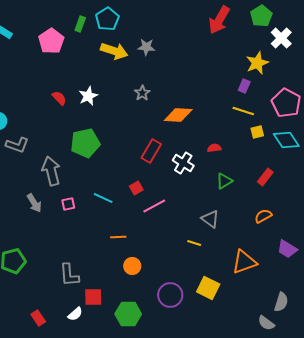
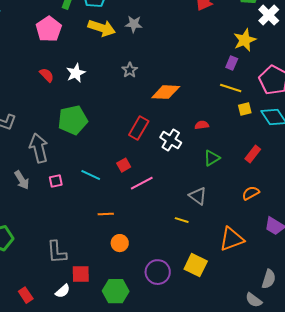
pink pentagon: (51, 41) -> (49, 29), moved

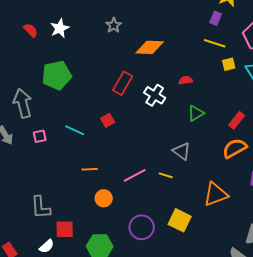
red rectangle: (253, 154) -> (237, 120), moved
pink line: (142, 183) -> (135, 175), moved
orange semicircle: (251, 193) -> (235, 148), size x1.4

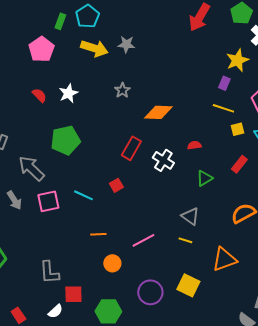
gray arrow: (23, 103) -> (31, 168), turned -32
red rectangle: (237, 120) -> (239, 164), moved
pink square: (40, 136) -> (48, 201), size x1.6
yellow line: (166, 175) -> (185, 240), moved

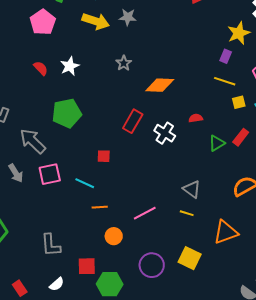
green triangle: (204, 178) -> (217, 143), moved
red square: (116, 185) -> (104, 156), moved, turned 32
cyan line: (83, 195) -> (85, 183), moved
red square: (73, 294) -> (87, 266), moved

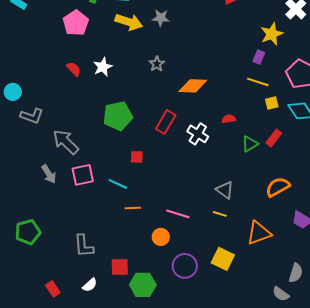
green pentagon: (67, 113) -> (118, 116), moved
pink line: (145, 213) -> (178, 214), turned 45
orange circle: (114, 236) -> (161, 237), moved

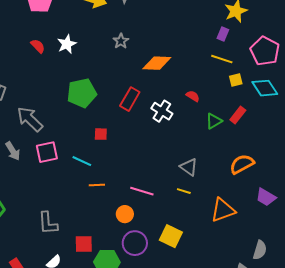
red semicircle: (229, 119) -> (193, 96), turned 40
yellow square: (223, 259) -> (171, 236), moved
purple circle: (185, 266) -> (135, 243), moved

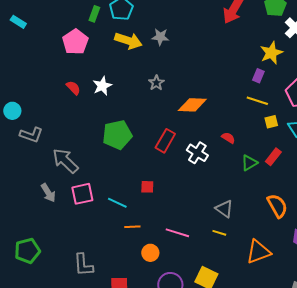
red square: (101, 134) -> (147, 187), moved
orange semicircle: (242, 164) -> (277, 206), turned 90
orange circle: (125, 214) -> (150, 253), moved

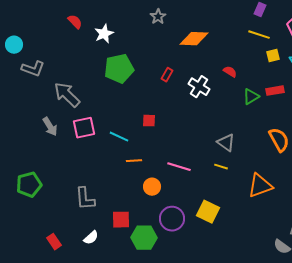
white star: (102, 86) -> (104, 34), moved
red rectangle: (165, 141) -> (167, 75), size x0.6
red rectangle: (273, 157) -> (275, 91), turned 42

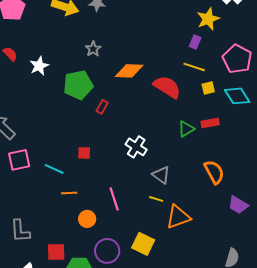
green pentagon: (119, 69) -> (78, 85), moved
red semicircle: (230, 72) -> (167, 87), moved, size x2.0
white cross: (199, 87) -> (136, 147), moved
pink line: (179, 167) -> (114, 199), turned 55
orange triangle: (260, 186) -> (178, 217), moved

